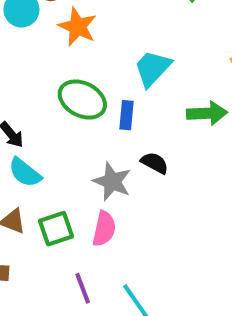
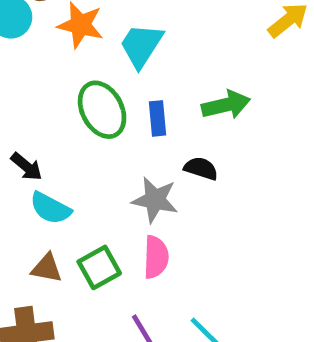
cyan trapezoid: (153, 68) -> (141, 45), moved
green ellipse: (82, 100) -> (102, 110), turned 45
green arrow: (207, 113) -> (226, 105), moved

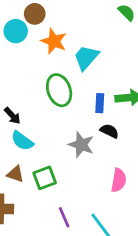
blue rectangle: (157, 118) -> (100, 103), moved
pink semicircle: (156, 257) -> (119, 180), moved

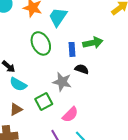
brown triangle: (15, 174) -> (16, 109), turned -40
green square: (45, 178) -> (44, 101), moved
pink semicircle: (119, 180) -> (70, 115), moved, turned 42

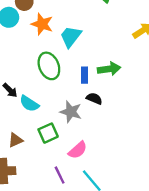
cyan semicircle: (18, 84) -> (29, 104), moved

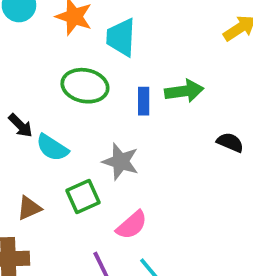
cyan trapezoid: (71, 37) -> (121, 37), turned -35
green ellipse: (49, 66) -> (85, 86), turned -56
black semicircle: (94, 99) -> (230, 142), moved

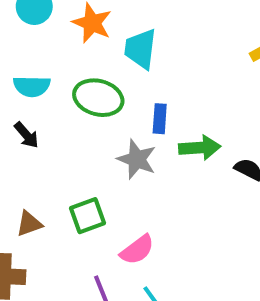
green arrow: (184, 91) -> (200, 148), moved
cyan semicircle: (52, 148) -> (32, 86), moved, turned -36
gray star: (121, 162) -> (137, 159), moved

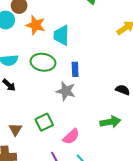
green arrow: (200, 148) -> (110, 122), moved
brown triangle: (29, 224) -> (15, 129), turned -32

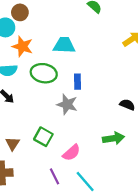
orange star: (36, 25) -> (22, 46), moved
cyan trapezoid: (61, 35) -> (64, 45), turned 90
green square: (44, 122) -> (43, 137), turned -36

